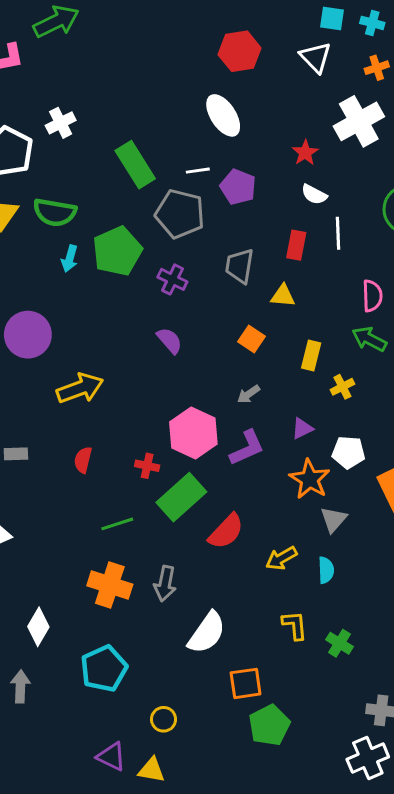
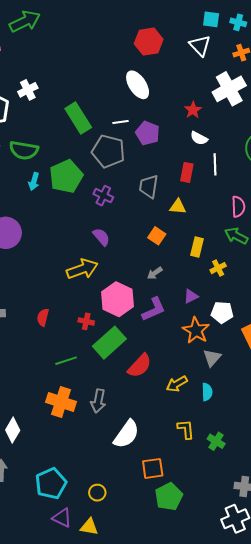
yellow arrow: (80, 388) -> (82, 269), moved
cyan pentagon: (104, 669) -> (51, 484), moved

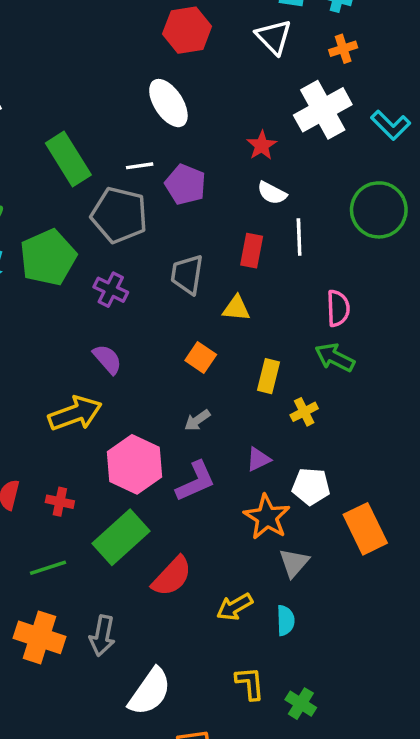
red cross: (86, 321) -> (60, 502), moved

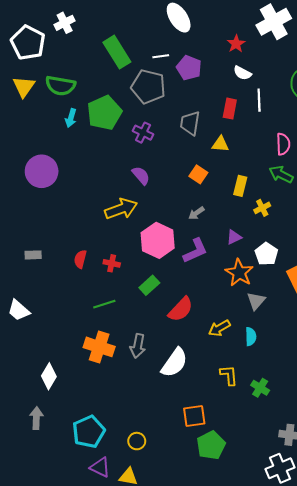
white pentagon: (311, 486) -> (266, 254), turned 30
green rectangle: (121, 537) -> (149, 285), size x0.6
white semicircle: (150, 692) -> (174, 363), moved

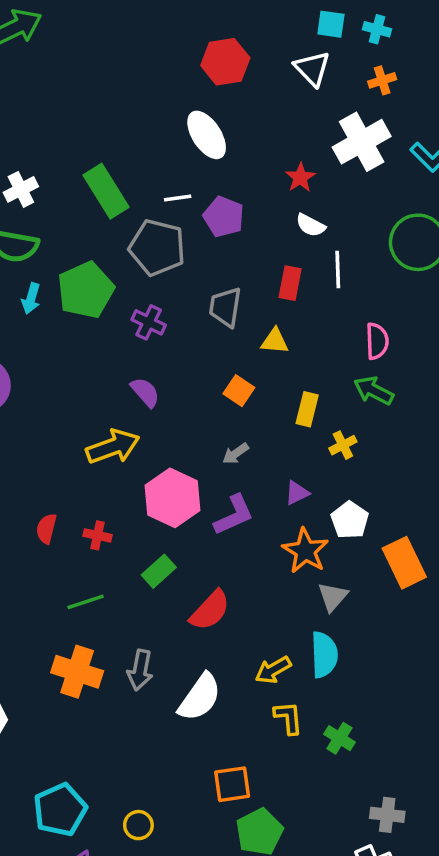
white cross: (65, 23) -> (21, 189), moved
yellow arrow: (219, 328) -> (273, 670), moved
cyan semicircle: (251, 337) -> (324, 655), size x1.5

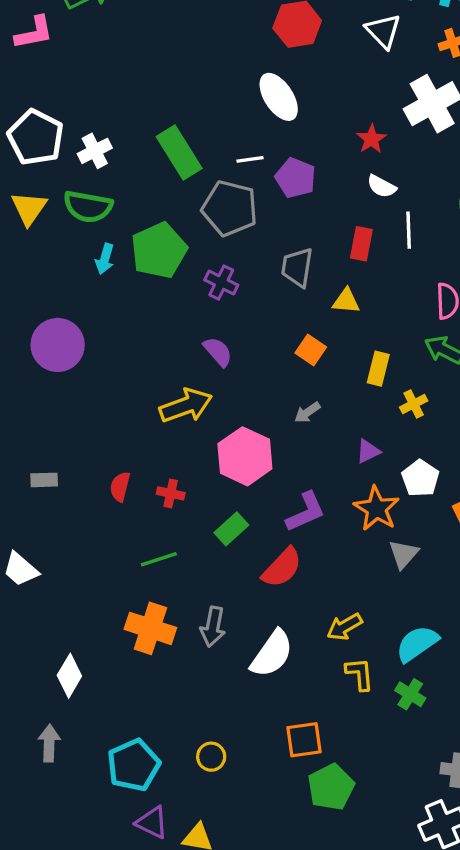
purple L-shape: (234, 515) -> (306, 512), moved
cyan semicircle: (324, 655) -> (417, 644), moved, turned -123
yellow circle: (138, 825) -> (211, 757), moved

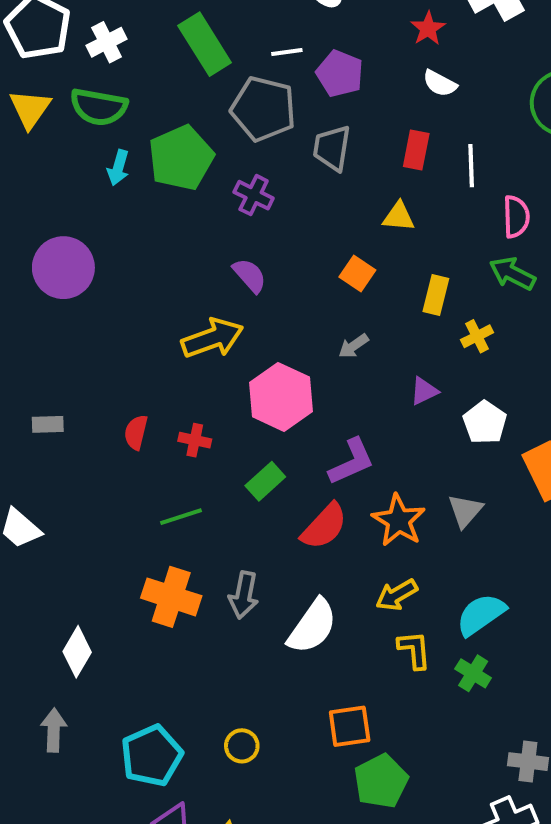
white line: (409, 230) -> (471, 166), moved
gray trapezoid: (297, 267) -> (332, 148), moved
orange star: (377, 509) -> (399, 520), moved

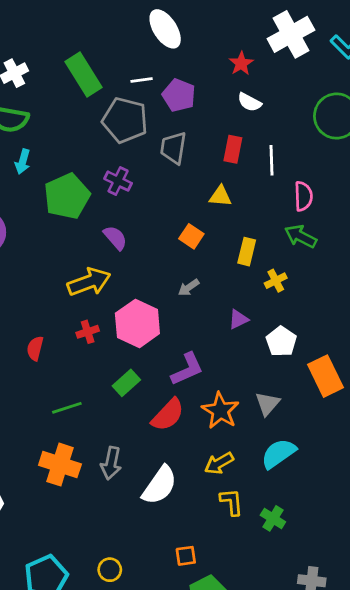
green pentagon: (181, 158) -> (67, 196), moved
red cross: (195, 440) -> (88, 332), moved, turned -30
cyan semicircle: (481, 615) -> (278, 453), moved
orange square: (350, 726) -> (186, 556), size x0.7

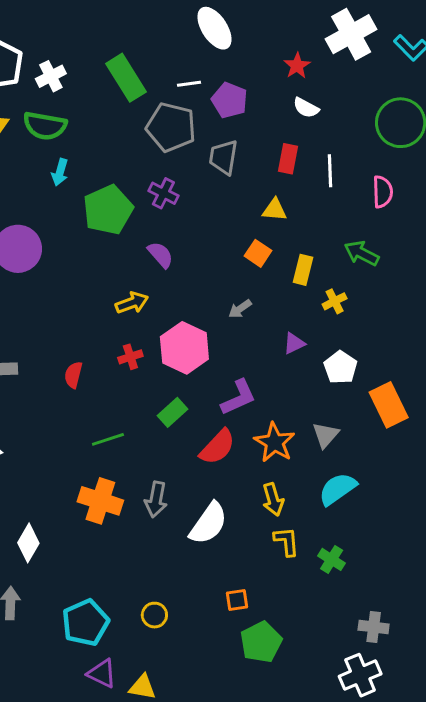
pink semicircle: (303, 196) -> (383, 192), moved
orange square: (191, 236) -> (258, 253), moved
yellow arrow: (89, 282) -> (132, 303), size x0.7
yellow arrow: (219, 463) -> (273, 499), turned -76

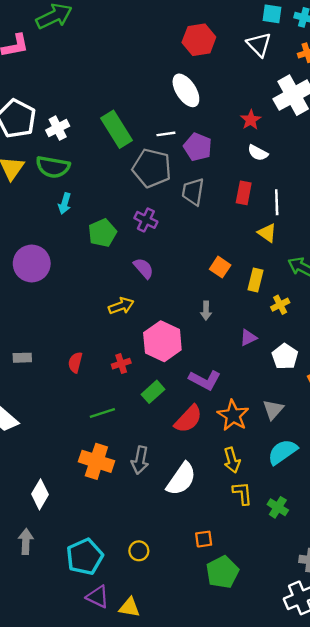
green pentagon: (108, 210) -> (102, 233), size x0.7
yellow triangle: (275, 210) -> (267, 233), moved, turned 30
gray arrow: (240, 309) -> (206, 311), turned -54
red cross: (130, 357) -> (121, 364), moved
purple L-shape: (239, 397) -> (205, 380), turned 52

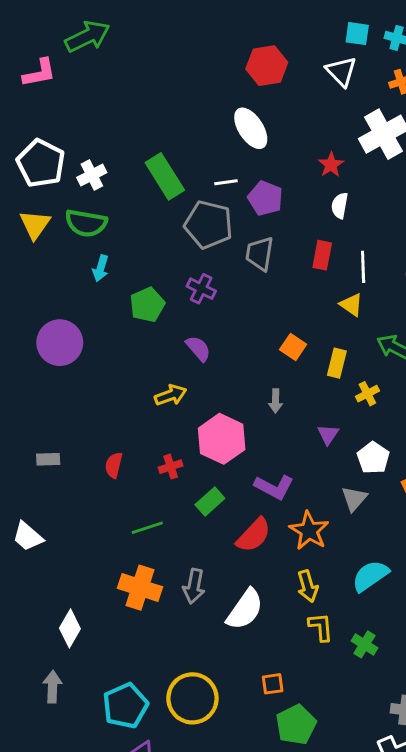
white semicircle: (258, 153) -> (340, 206), turned 72
purple triangle: (248, 338) -> (328, 434), turned -30
gray triangle: (273, 410) -> (354, 499), moved
yellow circle: (139, 551) -> (192, 698), size x2.0

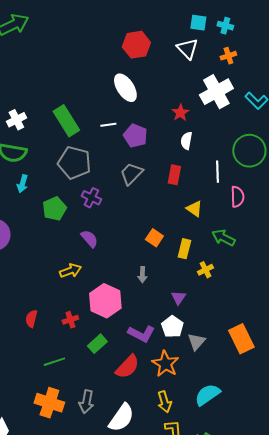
gray pentagon: (208, 225) -> (74, 163), moved
gray trapezoid: (260, 254) -> (131, 174), turned 35
white line: (363, 267) -> (217, 172), moved
white pentagon: (373, 458) -> (172, 327), moved

